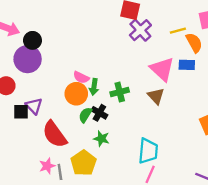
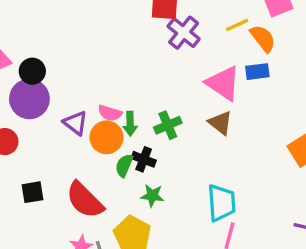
purple triangle: (34, 106) -> (75, 123), moved
black square: (21, 112) -> (32, 192), moved

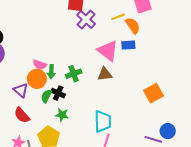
purple triangle: (75, 123) -> (21, 90), moved
brown triangle: (220, 123) -> (105, 74), turned -49
red semicircle: (85, 200) -> (22, 115), size x0.7

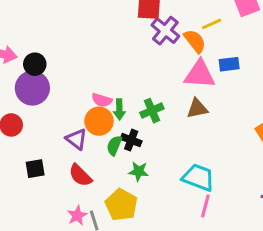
orange semicircle: (133, 26) -> (195, 41), moved
pink triangle: (108, 51) -> (200, 74), turned -30
cyan trapezoid: (103, 121) -> (198, 177), turned -65

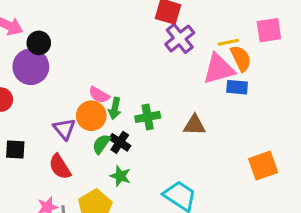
orange semicircle: (195, 41) -> (241, 58), moved
pink triangle: (200, 74) -> (219, 69), moved, turned -32

